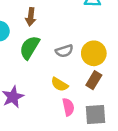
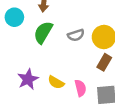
yellow semicircle: (60, 84) -> (56, 82), moved

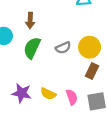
purple star: (28, 79) -> (22, 93), turned -30

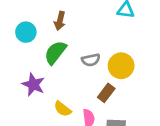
brown rectangle: (92, 71) -> (106, 93), moved
purple star: (22, 93) -> (33, 84), moved

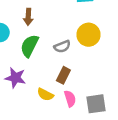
yellow circle: (121, 66) -> (89, 35), moved
brown rectangle: (106, 93) -> (63, 75), moved

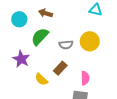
brown arrow: (28, 17) -> (46, 13), turned 88
pink semicircle: (70, 99) -> (85, 78), moved

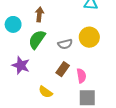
brown arrow: (46, 13) -> (39, 14), turned 88
pink semicircle: (85, 78) -> (81, 76), moved
yellow semicircle: (41, 79) -> (46, 92), moved

